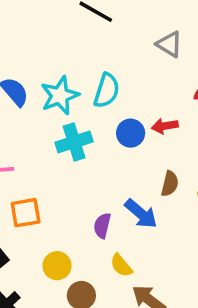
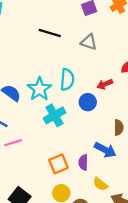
gray triangle: (169, 44) -> (89, 42), moved
red arrow: (165, 126) -> (105, 84), moved
orange square: (26, 213) -> (58, 164), moved

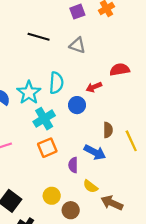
orange square: (58, 164) -> (47, 148), moved

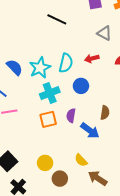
gray triangle: (77, 45) -> (104, 33), moved
red arrow: (94, 87) -> (92, 58), moved
purple semicircle: (73, 165) -> (71, 116), moved

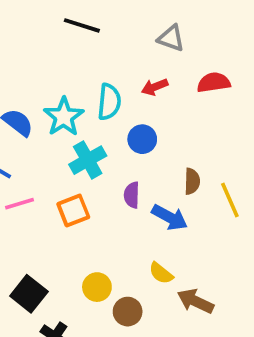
orange square: (48, 119) -> (73, 211), moved

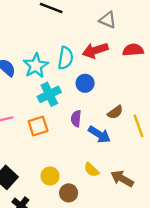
red arrow: (155, 87) -> (95, 50), size x1.5
brown semicircle: (192, 181) -> (115, 112), turned 49
brown arrow: (195, 301) -> (122, 179), moved

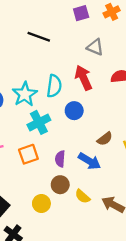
red arrow: (95, 50) -> (83, 78), turned 85
purple semicircle: (76, 119) -> (60, 159), moved
brown circle: (69, 193) -> (60, 185), moved

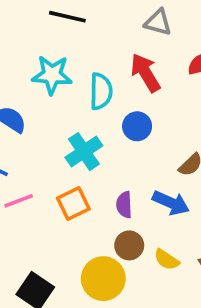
cyan star: (25, 94) -> (52, 75), moved, turned -30
yellow circle: (41, 204) -> (103, 279), size x1.5

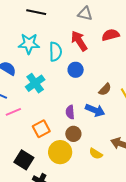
cyan cross: (84, 152) -> (35, 83), moved
orange square: (73, 203) -> (41, 129), moved
yellow semicircle: (167, 260) -> (96, 154), moved

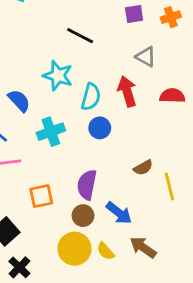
blue circle: (76, 70) -> (100, 128), moved
blue arrow: (95, 110) -> (119, 213), moved
purple semicircle: (70, 112) -> (87, 185), size x1.5
yellow circle: (60, 152) -> (75, 249), moved

